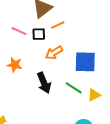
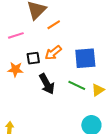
pink line: (19, 31) -> (16, 35), turned -35
black square: (39, 34) -> (33, 58), moved

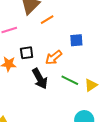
orange arrow: (53, 53) -> (54, 58), moved
blue square: (85, 58) -> (76, 40), moved, size x0.6

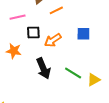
black square: (27, 53) -> (33, 32), moved
orange arrow: (54, 58) -> (53, 40), moved

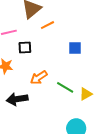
orange arrow: (53, 40) -> (39, 78), moved
black arrow: (43, 68) -> (17, 99), moved, turned 105

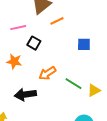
black square: (25, 47) -> (34, 43), turned 32

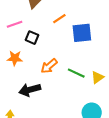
orange line: (57, 21) -> (59, 19), moved
blue square: (84, 44) -> (82, 33), size x1.5

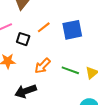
orange line: (59, 19) -> (44, 27), moved

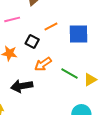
black square: (23, 39) -> (32, 42), moved

